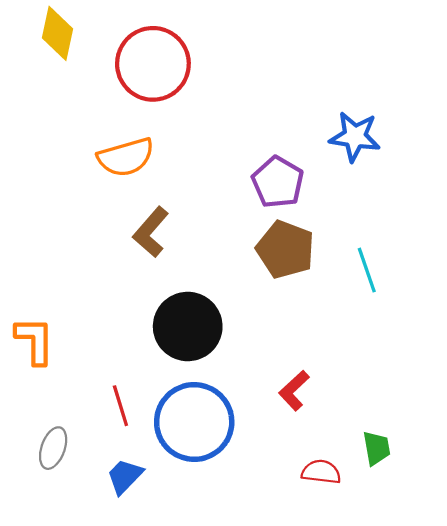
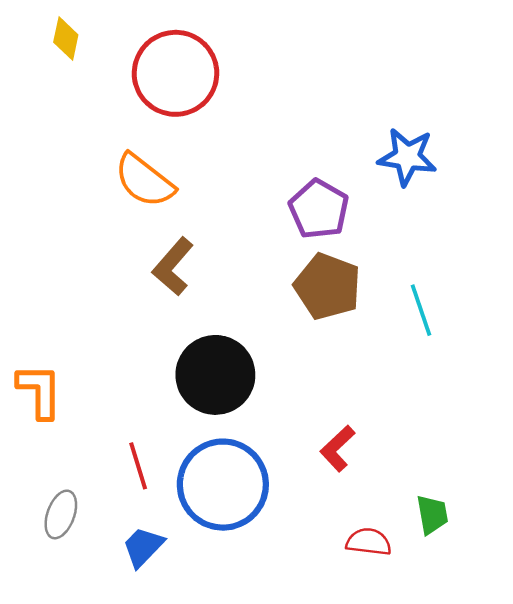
yellow diamond: (57, 33) -> (66, 38), size x0.7
orange semicircle: (126, 157) -> (144, 180), turned 54

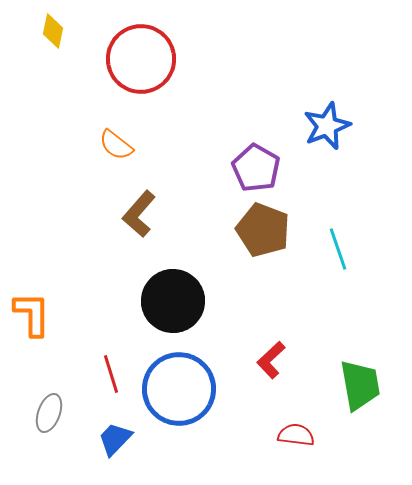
blue star: (407, 157) -> (327, 126), turned -30
orange semicircle: (144, 180) -> (116, 145), size x0.7
green trapezoid: (432, 514) -> (360, 385), moved, size x1.6

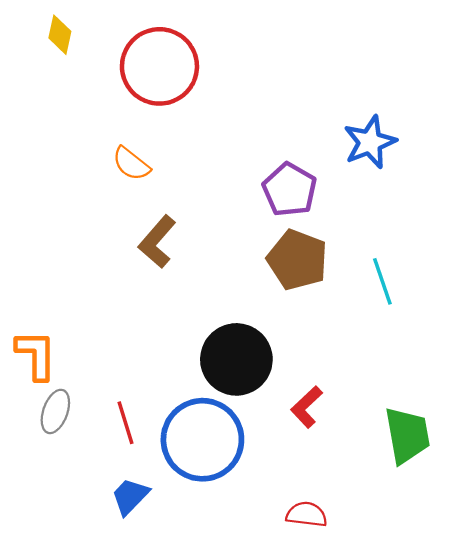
black circle: (173, 301) -> (236, 359), moved
gray ellipse: (49, 413) -> (55, 411), moved
red semicircle: (296, 435) -> (307, 514), moved

